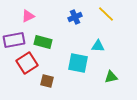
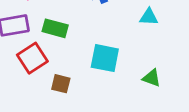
cyan triangle: (98, 46) -> (149, 17), moved
green triangle: (111, 77) -> (152, 78), turned 32

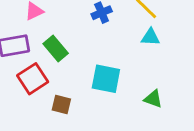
green rectangle: (55, 28) -> (56, 49), turned 35

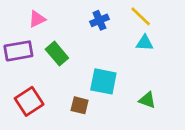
red square: (33, 79) -> (29, 101), moved
brown square: (61, 105) -> (80, 105), moved

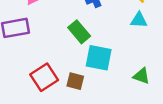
green rectangle: (57, 54) -> (79, 32), moved
red square: (29, 101) -> (44, 77), moved

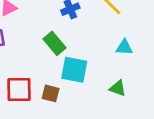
cyan triangle: (139, 20) -> (124, 47), moved
red square: (44, 77) -> (19, 89), turned 32

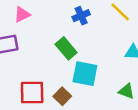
brown square: (51, 93) -> (62, 96), turned 30

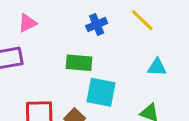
green rectangle: (66, 48) -> (79, 63), turned -45

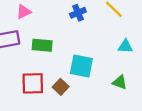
green rectangle: (79, 63) -> (42, 45), moved

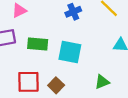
cyan square: (81, 66) -> (70, 52), moved
green triangle: (120, 82) -> (102, 82), moved, turned -42

